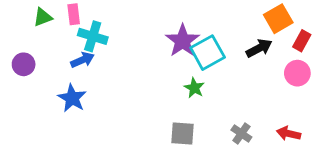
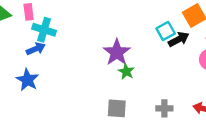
purple star: (183, 41) -> (117, 52), moved
cyan square: (208, 53) -> (166, 31), moved, size x0.7
gray cross: (241, 133) -> (164, 108), turned -35

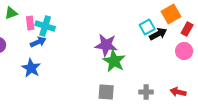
pink rectangle: (29, 12) -> (30, 23), moved
purple star: (117, 52) -> (106, 45), turned -30
green star: (126, 71) -> (114, 61), size x1.6

